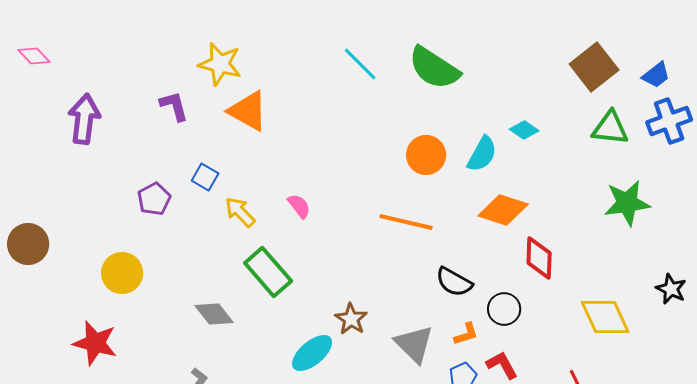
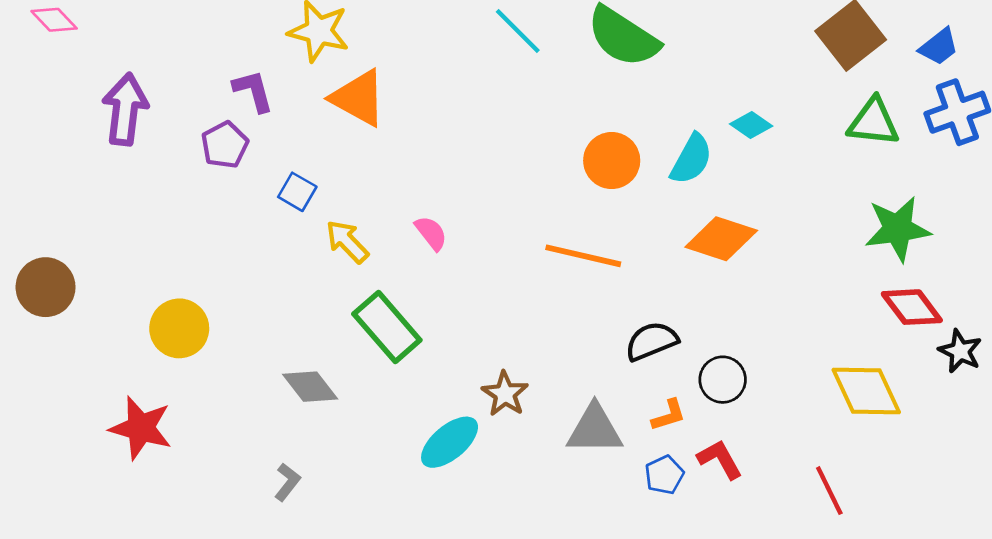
purple pentagon: (154, 199) -> (225, 145), moved
red diamond: (539, 258) -> (912, 307), moved, turned -39
black semicircle: (454, 282) -> (652, 341), turned 129
gray triangle: (414, 344) -> (595, 429), turned -45

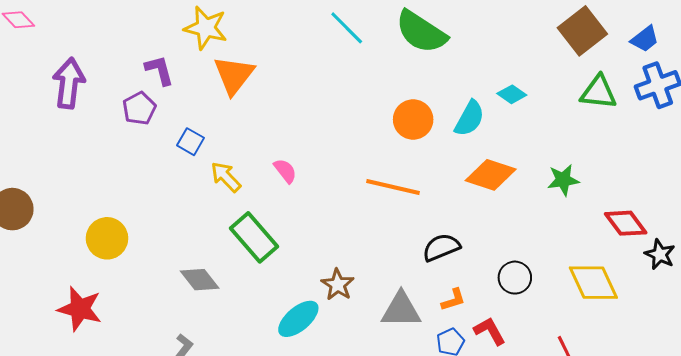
orange triangle: (358, 98) -> (234, 75), turned 39
green star: (898, 229) -> (563, 180), moved, size x0.7
black circle: (723, 380) -> (515, 278), moved

